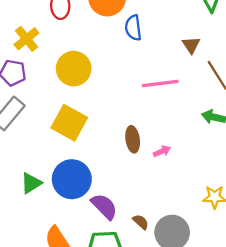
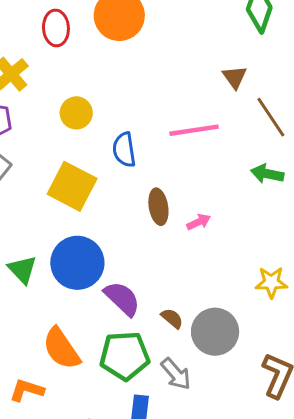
blue semicircle: (133, 28) -> (124, 150), moved
yellow circle: (74, 69) -> (76, 113), size x0.7
green triangle: (31, 183) -> (22, 270), turned -40

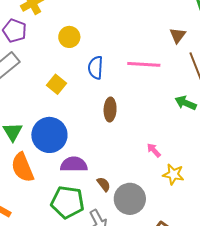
yellow square: (72, 186) -> (56, 84), size x0.6
pink arrow: (199, 222) -> (154, 150), moved, turned -119
purple semicircle: (122, 299) -> (74, 164), turned -56
orange semicircle: (61, 349) -> (22, 167), moved

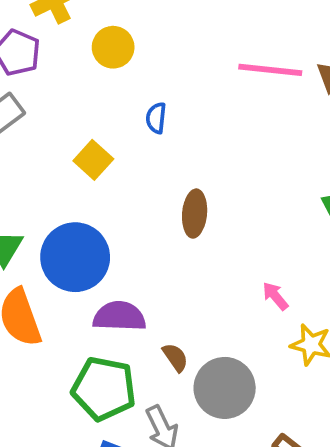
yellow circle: (69, 37) -> (113, 47), moved
pink line: (144, 64) -> (270, 70), moved
blue semicircle: (96, 68) -> (156, 118), moved, size x0.7

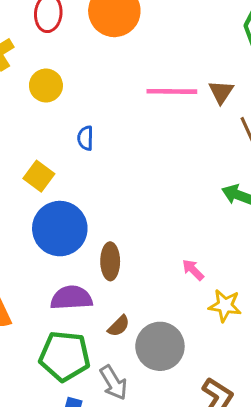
brown ellipse: (195, 214) -> (110, 261), moved
blue circle: (75, 257) -> (60, 229), moved
brown semicircle: (175, 357) -> (119, 326), turned 85

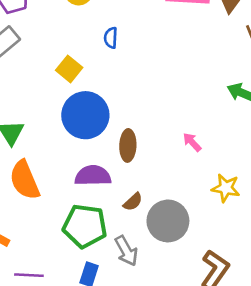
pink arrow: (193, 270) -> (192, 142), moved

